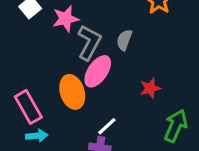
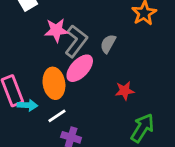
pink star: (66, 19) -> (56, 30), moved
white line: (107, 126) -> (57, 116), moved
cyan arrow: (37, 136) -> (27, 105), moved

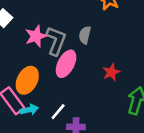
orange ellipse: (54, 83) -> (27, 80), moved, turned 52

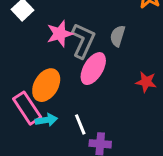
red star: (111, 72) -> (146, 82), turned 30
white line: (58, 112) -> (80, 124), turned -66

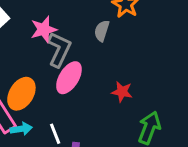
pink star: (60, 34) -> (44, 29), moved
gray semicircle: (118, 36) -> (102, 31), moved

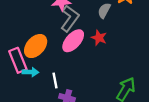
red star: (122, 92) -> (99, 38), moved

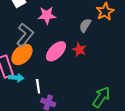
gray L-shape: (70, 18) -> (25, 35), moved

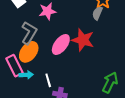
gray semicircle: (85, 25) -> (97, 13), moved
red star: (79, 50) -> (83, 40), size x1.6

